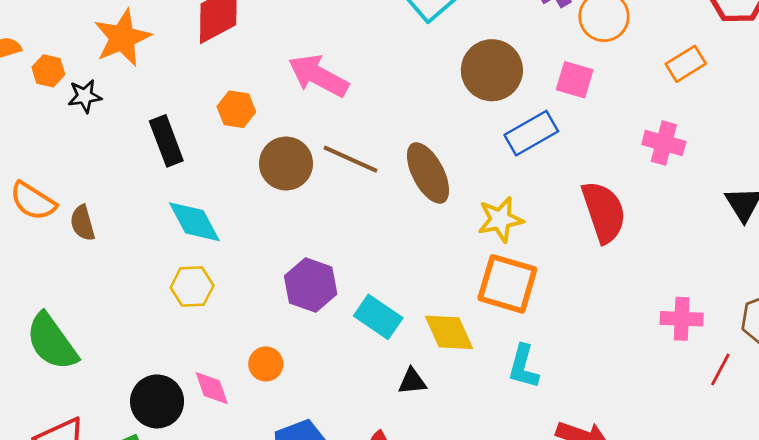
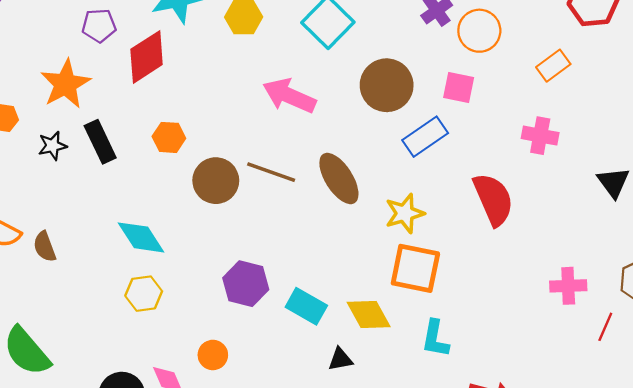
pink arrow: (318, 76) -> (289, 96), moved
black star: (85, 96) -> (52, 146), moved
black rectangle: (166, 141) -> (100, 142), moved

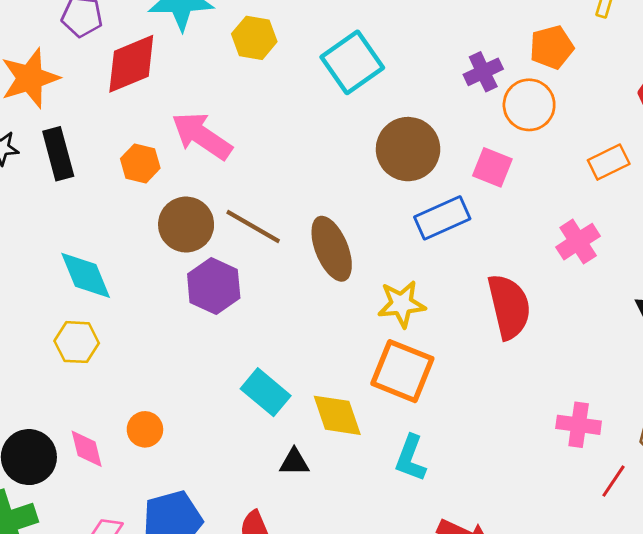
pink arrow: (289, 96) -> (202, 136), moved
pink cross: (540, 136) -> (578, 242), turned 36
purple hexagon: (246, 284) -> (214, 286), moved

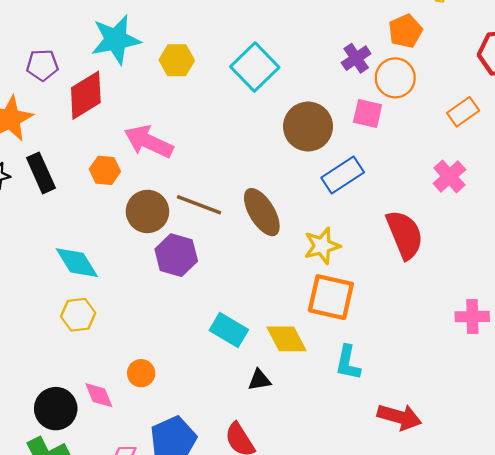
pink square: (492, 167) -> (368, 114), moved

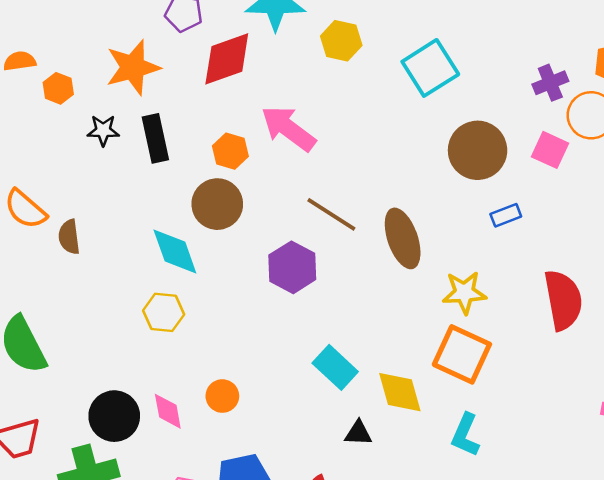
blue rectangle: (343, 175) -> (506, 215), size x0.6
brown circle: (147, 211) -> (217, 204), moved

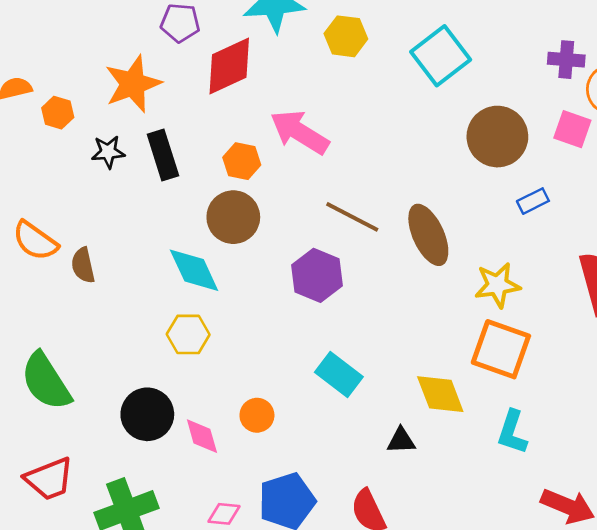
purple cross: (550, 83) -> (566, 60), turned 32
cyan rectangle: (335, 367) -> (339, 375), moved
black circle: (114, 416) -> (147, 414), moved

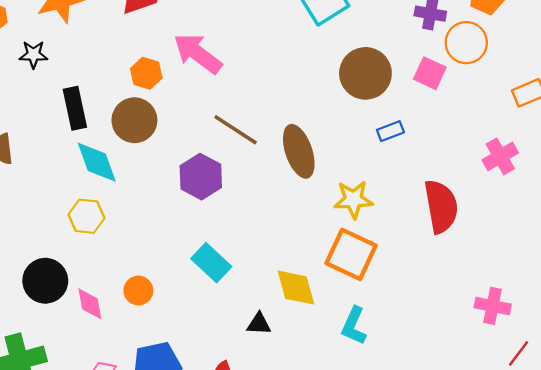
black rectangle: (163, 155) -> (75, 108), moved

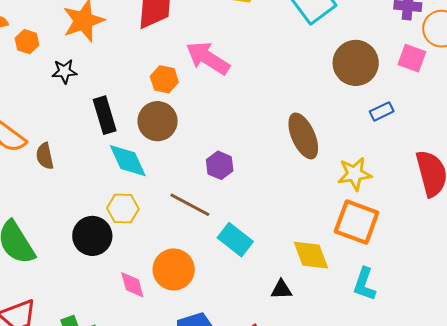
brown line: (236, 130) -> (190, 205), moved
purple hexagon: (201, 177) -> (220, 165), size x0.7
black circle: (45, 281) -> (92, 236), moved
orange circle: (138, 291) -> (174, 269), size x1.6

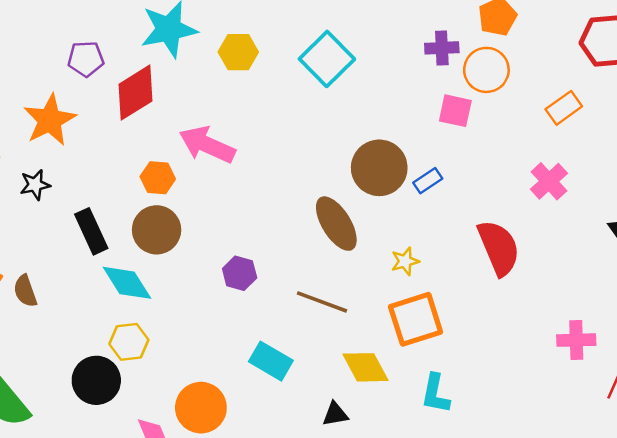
brown circle: (356, 63) -> (379, 168), moved
yellow star: (355, 174) -> (405, 261), size x0.7
brown line: (190, 205) -> (322, 302), moved
orange square: (357, 222) -> (416, 319), turned -30

